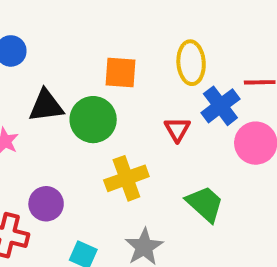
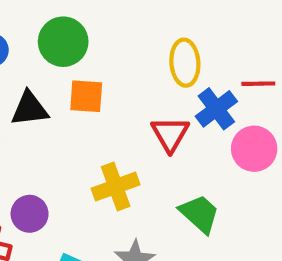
orange square: (121, 73) -> (86, 96), moved
green circle: (93, 120) -> (63, 42), moved
red triangle: (177, 129) -> (170, 134), size x1.4

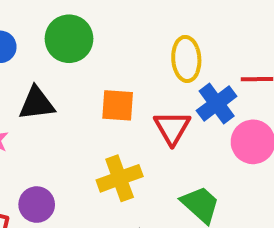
orange square: (86, 96) -> (118, 105), moved

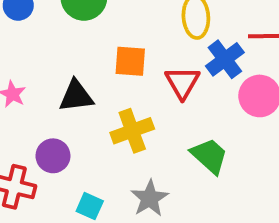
black triangle: (37, 103) -> (76, 96), moved

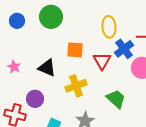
black triangle: (76, 96) -> (47, 68), turned 30

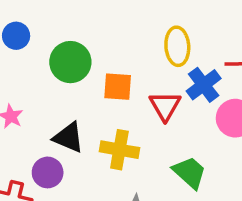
green circle: (51, 17) -> (70, 62), moved
black triangle: (47, 68) -> (69, 137), moved
yellow cross: (76, 86) -> (119, 150), turned 30

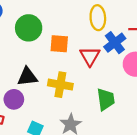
black triangle: (69, 137) -> (27, 77), turned -30
green trapezoid: (190, 172) -> (106, 99), turned 40

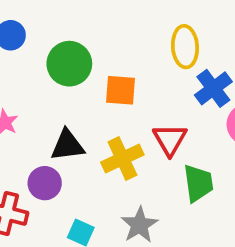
red triangle: (90, 56) -> (170, 140), moved
yellow cross: (60, 85) -> (122, 158), turned -35

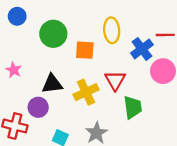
yellow ellipse: (185, 47) -> (112, 30), moved

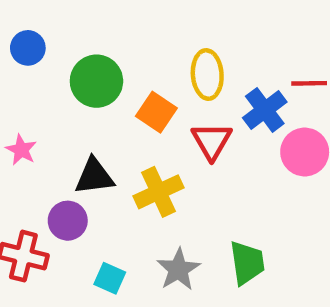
orange square: (85, 50) -> (156, 112), turned 30
red triangle: (115, 80) -> (212, 141), moved
green trapezoid: (133, 107) -> (247, 263), moved

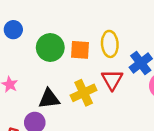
orange square: (156, 112) -> (80, 50), moved, turned -30
yellow cross: (158, 192) -> (84, 93), moved

